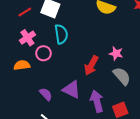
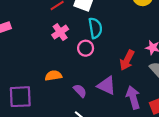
pink circle: (43, 53) -> (86, 48), moved
orange semicircle: (22, 65) -> (53, 76), moved

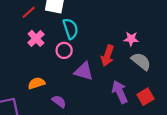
purple triangle: (107, 86) -> (84, 71), moved
purple semicircle: (80, 91) -> (59, 101), moved

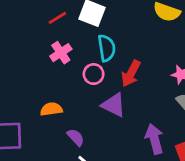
red arrow: (107, 56) -> (131, 73), moved

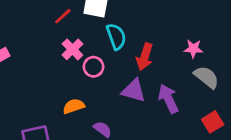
pink circle: (94, 74) -> (93, 67), moved
purple arrow: (154, 139) -> (168, 99), moved

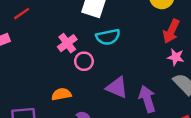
red line: (63, 16) -> (22, 14), moved
cyan semicircle: (116, 37) -> (108, 37), turned 90
red arrow: (145, 57) -> (171, 31), moved

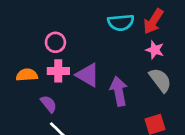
cyan semicircle: (108, 37) -> (121, 22), moved
pink cross: (67, 43) -> (58, 71), moved, turned 30

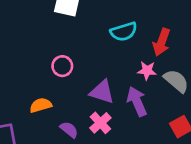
red arrow: (153, 21) -> (162, 42), moved
pink star: (155, 50) -> (147, 71), moved
pink cross: (58, 71) -> (100, 123), moved, turned -30

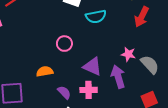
cyan semicircle: (124, 32) -> (96, 16), moved
red arrow: (162, 42) -> (142, 17), moved
pink cross: (100, 123) -> (89, 90), turned 35

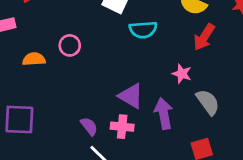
pink circle: (64, 44) -> (70, 45), moved
pink star: (128, 54) -> (182, 74), moved
orange semicircle: (45, 71) -> (34, 59), moved

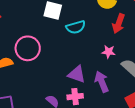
pink circle: (70, 45) -> (28, 48), size x1.6

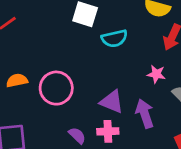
pink circle: (28, 48) -> (56, 88), moved

